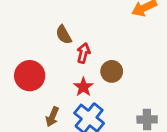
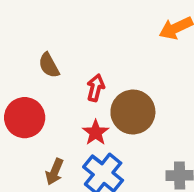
brown semicircle: (64, 35) -> (49, 65), moved
brown circle: (112, 71) -> (133, 112), size x1.5

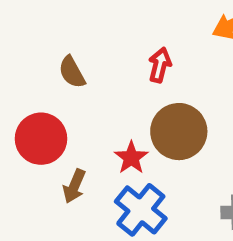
red arrow: (96, 88) -> (160, 65), moved
brown arrow: (55, 172) -> (74, 186), moved

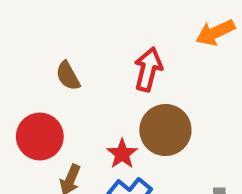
red arrow: (160, 65) -> (148, 69), size x1.4

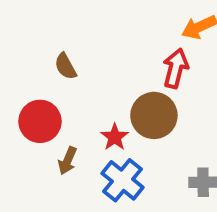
red arrow: (148, 69) -> (176, 68), moved

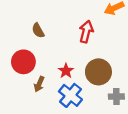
red arrow: (176, 68) -> (86, 32), moved
brown circle: (154, 115) -> (98, 72), moved

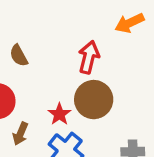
brown circle: (98, 72) -> (94, 100), moved

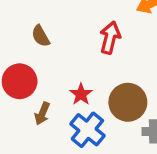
brown circle: (94, 100) -> (128, 102), moved

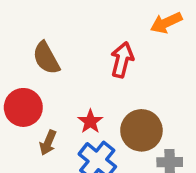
brown semicircle: (41, 36) -> (46, 58), size x1.4

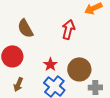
brown arrow: (48, 143) -> (18, 84), moved

